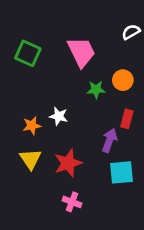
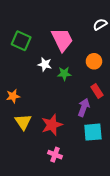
green star: (96, 89) -> (64, 74), moved
white star: (59, 116) -> (45, 64), moved
red rectangle: (127, 119) -> (97, 91), turned -48
orange star: (32, 126) -> (13, 96), moved

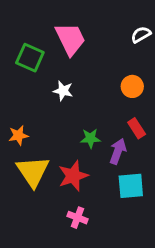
pink trapezoid: (62, 40) -> (70, 39), moved
green star: (64, 74) -> (90, 138), moved
yellow triangle: (23, 122) -> (33, 171), size x1.4

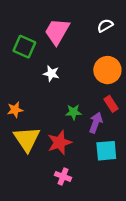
white semicircle: (141, 35) -> (105, 26), moved
pink trapezoid: (70, 39) -> (57, 31), turned -124
orange circle: (132, 86) -> (107, 70), size x1.5

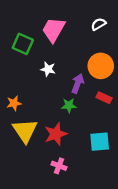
red rectangle: (111, 104) -> (104, 98), turned -32
purple arrow: (96, 123) -> (78, 83), moved

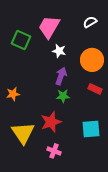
white star: (48, 69) -> (59, 51), moved
purple arrow: (78, 83) -> (61, 76), moved
yellow triangle: (25, 131) -> (23, 133), moved

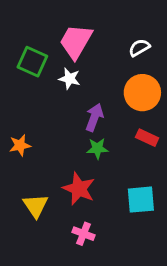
white semicircle: (90, 22) -> (139, 48), moved
white star: (59, 51) -> (70, 79), moved
red star: (51, 122) -> (79, 189), turned -30
yellow triangle: (23, 133) -> (35, 206), size x0.7

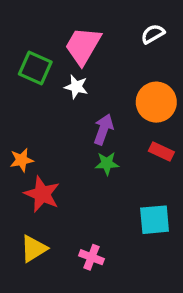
white semicircle: (139, 48) -> (153, 34), moved
red star: (79, 189) -> (42, 194), moved
yellow triangle: (35, 206) -> (34, 249), moved, turned 32

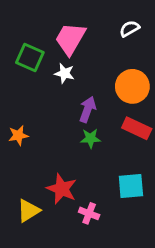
red rectangle: (161, 152) -> (137, 128), size x1.4
red star: (42, 194) -> (62, 189), moved
pink cross: (92, 257) -> (89, 213), moved

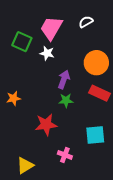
white semicircle: (129, 29) -> (86, 22), moved
red star: (62, 189) -> (46, 125), moved, turned -30
yellow triangle: (28, 211) -> (25, 165), moved

